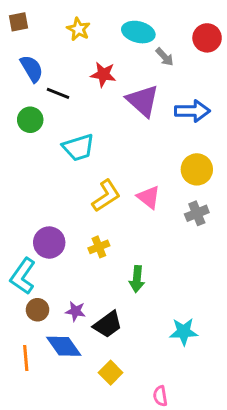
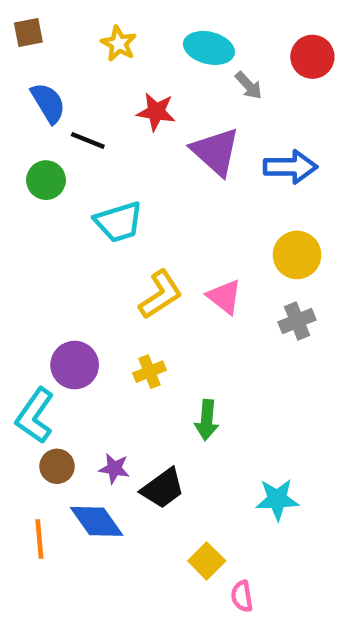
yellow square: (111, 373) -> (207, 561), moved

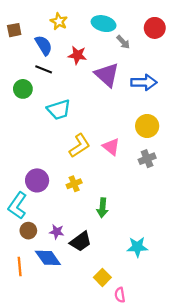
brown square: (28, 33) -> (14, 30), moved
blue semicircle: (48, 103) -> (44, 45), moved

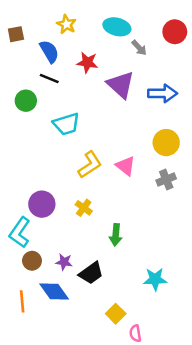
yellow cross: (74, 184) -> (84, 208), turned -32

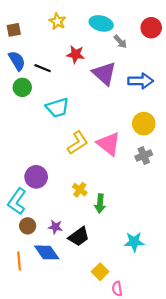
blue semicircle: (49, 51) -> (17, 61), moved
pink triangle: (126, 166) -> (109, 144), size x1.4
yellow cross: (84, 208) -> (80, 190), moved

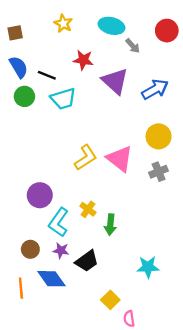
blue arrow: (141, 81) -> (155, 89), turned -30
cyan trapezoid: (57, 108) -> (63, 99), moved
cyan L-shape: (17, 201) -> (59, 222), moved

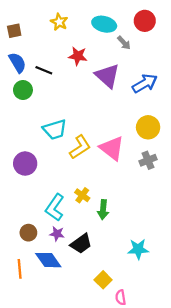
red circle: (167, 31) -> (145, 21), moved
cyan trapezoid: (63, 99) -> (55, 129), moved
purple circle: (40, 195) -> (25, 164), moved

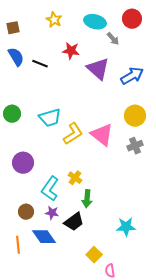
green circle: (23, 90) -> (12, 114), moved
purple circle: (25, 164) -> (23, 163), moved
green arrow: (103, 210) -> (87, 199), moved

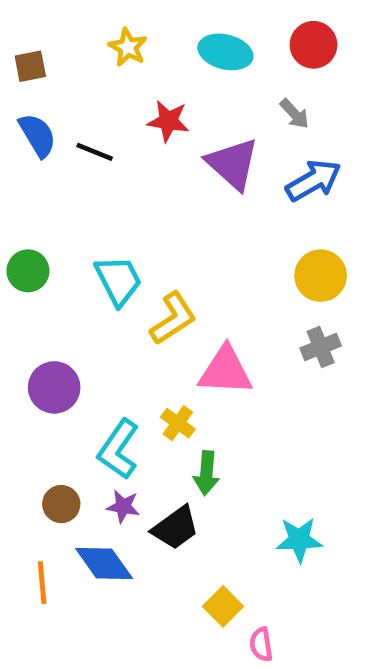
gray arrow: (113, 39) -> (294, 114), moved
cyan trapezoid: (50, 118) -> (118, 280), turned -100
pink triangle: (102, 135) -> (225, 371), moved, turned -35

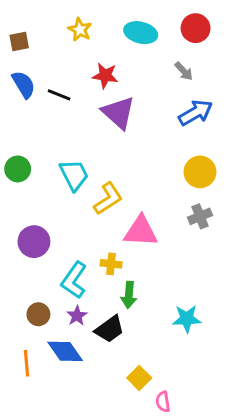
purple triangle: (233, 164) -> (118, 113), moved
yellow cross: (178, 423) -> (111, 264), turned -30
purple star: (123, 506) -> (77, 316), turned 30
cyan star: (299, 540) -> (187, 319), moved

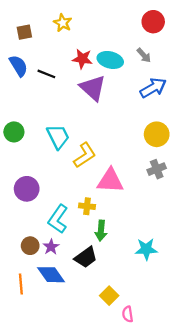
cyan ellipse: (141, 33) -> (110, 60), moved
brown square: (19, 41) -> (24, 32), moved
purple star: (77, 316) -> (51, 247), moved

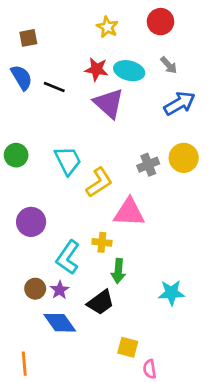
red circle: (153, 22) -> (161, 22), moved
yellow star: (63, 23) -> (107, 27), moved
gray cross: (157, 169) -> (148, 165), moved
orange line: (21, 284) -> (24, 364), moved
yellow square: (109, 296) -> (128, 347), turned -30

